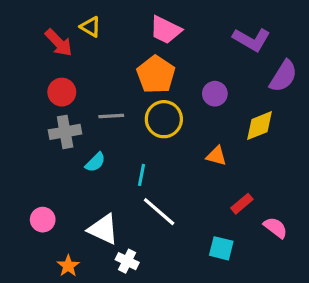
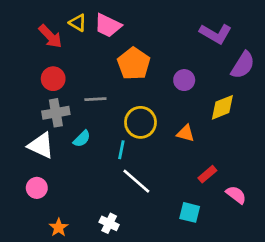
pink trapezoid: (165, 30) -> (108, 25), moved
yellow circle: (164, 119) -> (140, 122), moved
white triangle: (103, 229) -> (41, 146), moved

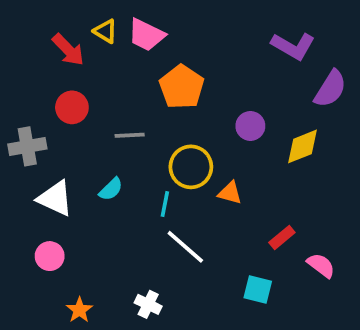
purple circle: (184, 80) -> (250, 126), moved
gray cross: (56, 113) -> (27, 146), moved
orange triangle: (186, 133) -> (230, 193), moved

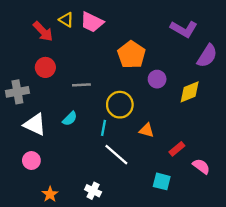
orange pentagon: (182, 87) -> (131, 55), moved
orange triangle: (230, 193) -> (147, 130), moved

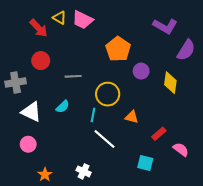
yellow diamond: (190, 92) -> (170, 83), turned -60

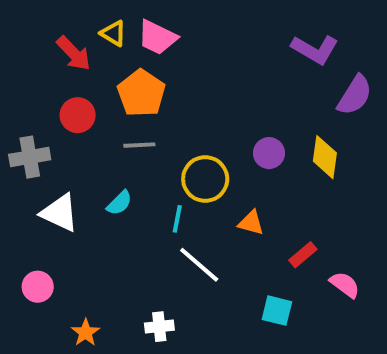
orange pentagon: (118, 49) -> (141, 93), moved
purple circle: (141, 71) -> (269, 153), moved
pink circle: (28, 144) -> (38, 287), moved
white cross: (84, 171) -> (159, 327), turned -32

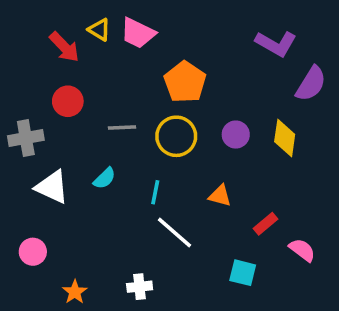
orange pentagon: (141, 93) -> (185, 82), moved
yellow circle: (205, 179) -> (176, 136), moved

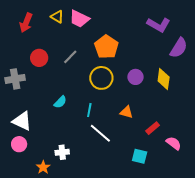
red arrow: (64, 47) -> (26, 23), moved, turned 66
gray line: (122, 128) -> (70, 57), moved, turned -42
white triangle: (52, 187) -> (22, 121), moved
white cross: (140, 287) -> (62, 152), moved

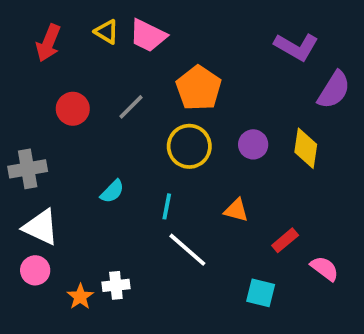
gray cross: (15, 79) -> (28, 169), moved
orange star: (43, 167) -> (80, 297), moved

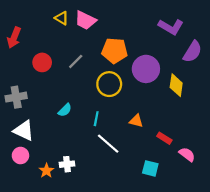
red arrow: (48, 43) -> (14, 38), moved
orange pentagon: (199, 88) -> (115, 51), turned -30
purple circle: (253, 144) -> (146, 69), moved, size x1.6
red rectangle: (285, 240) -> (164, 138), turned 72

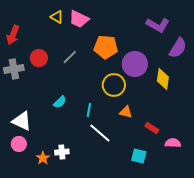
yellow circle: (109, 84) -> (114, 85), moved
gray cross: (16, 97) -> (14, 69), moved
pink semicircle: (187, 154) -> (173, 143), turned -35

